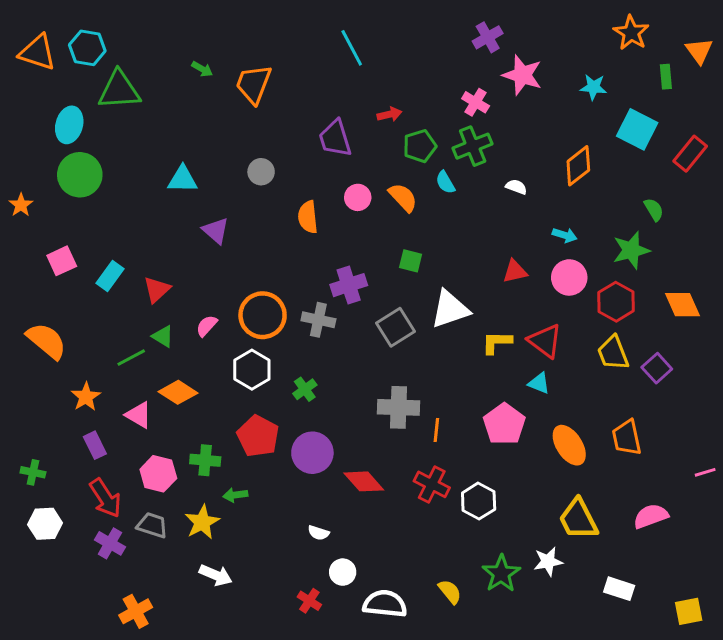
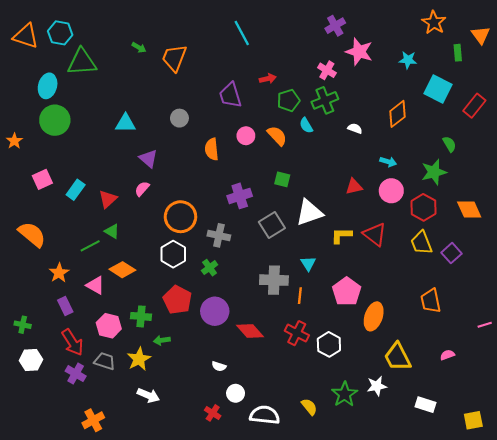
gray cross: (318, 320) -> (219, 235), moved
pink semicircle: (207, 326) -> (142, 189), moved
cyan triangle: (539, 383) -> (308, 263), moved, turned 35
orange ellipse: (569, 445) -> (374, 316), moved, turned 52
pink semicircle: (651, 516) -> (447, 355), size x0.6

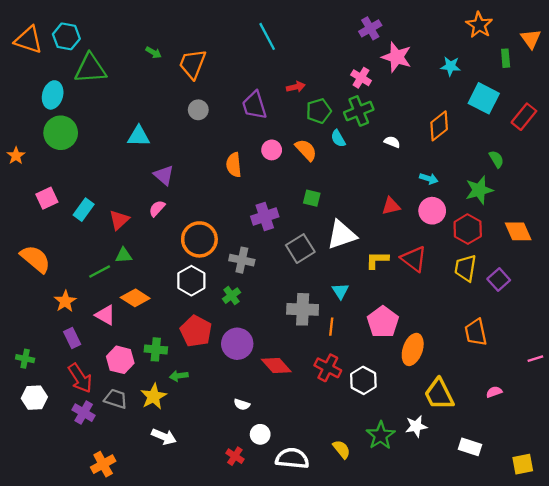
gray circle: (179, 118) -> (198, 110), moved
green triangle: (112, 231) -> (124, 255), turned -35
yellow trapezoid: (421, 243) -> (465, 268), turned 30

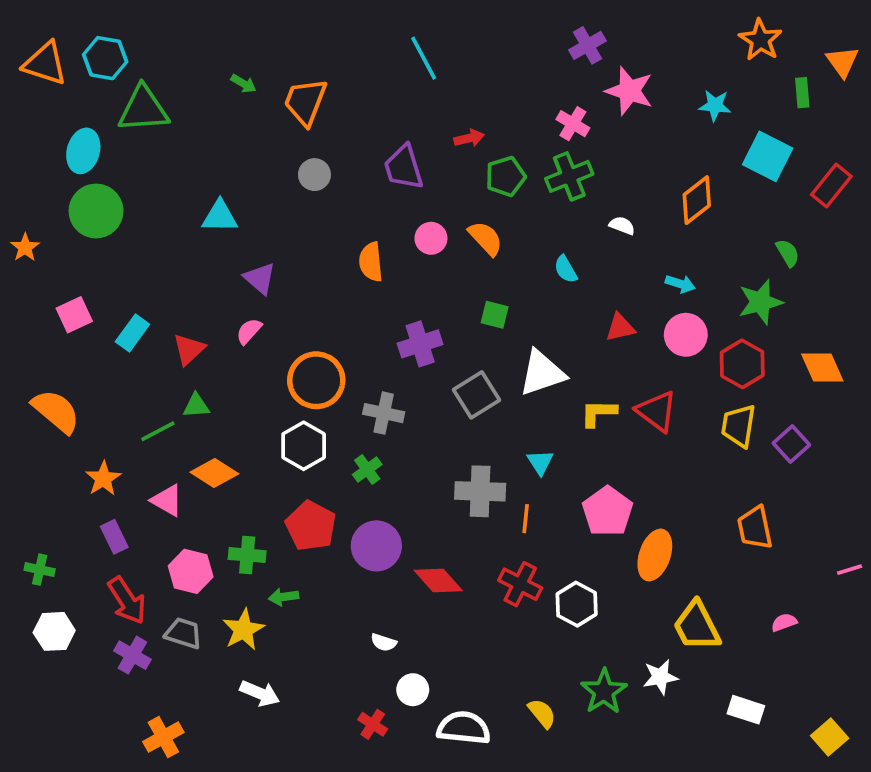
cyan semicircle: (338, 138) -> (566, 269), moved
yellow square: (523, 464) -> (830, 737), turned -30

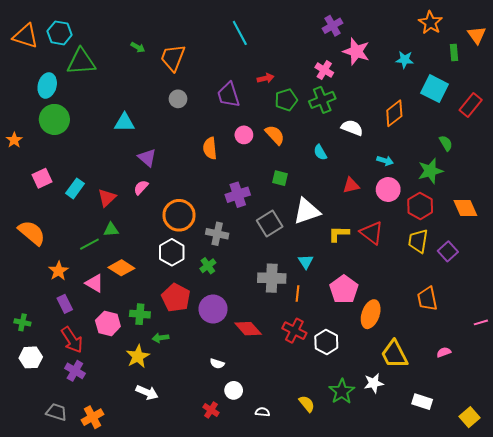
white semicircle: (622, 226) -> (352, 128), size x1.5
gray trapezoid: (183, 633) -> (56, 412), moved
white semicircle: (464, 728) -> (262, 412), size x0.5

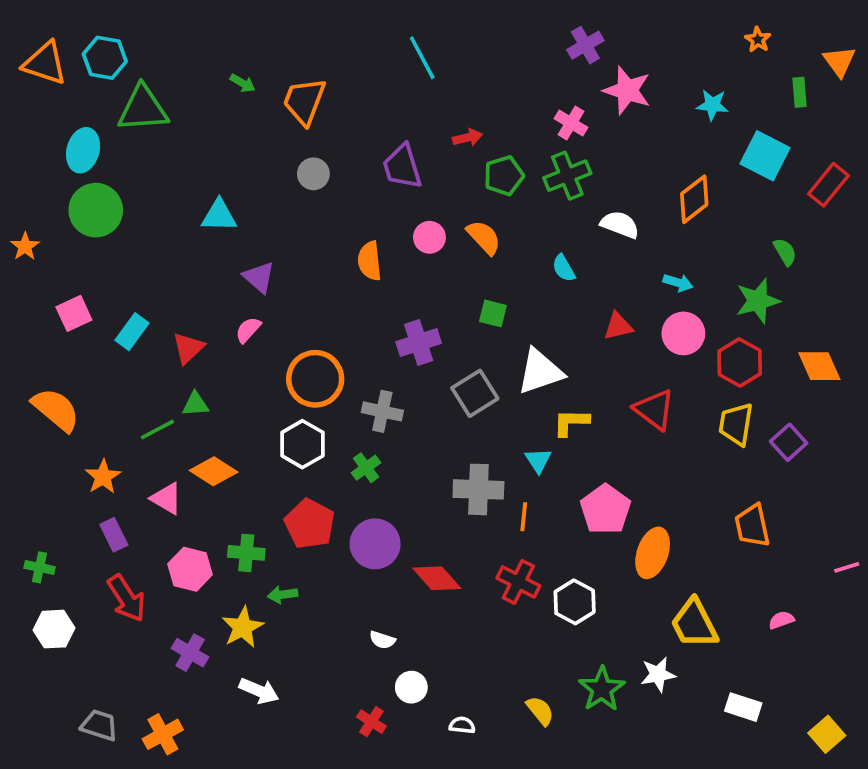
orange star: (430, 23) -> (758, 40), size x0.6
yellow L-shape: (339, 234) -> (571, 422), moved
purple cross: (75, 371) -> (190, 653), moved

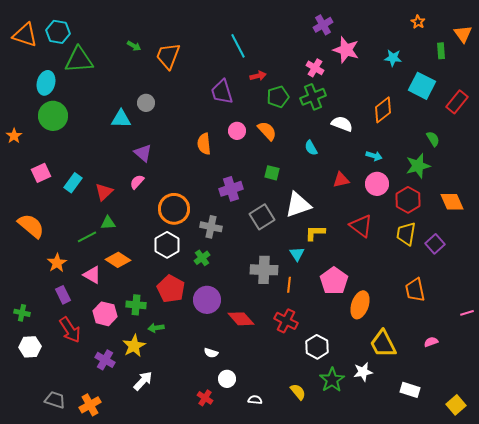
cyan line: (422, 58) -> (238, 46), moved
gray circle: (313, 174) -> (146, 103), moved
white hexagon: (575, 602) -> (317, 347), moved
white arrow: (259, 691) -> (143, 381), turned -70

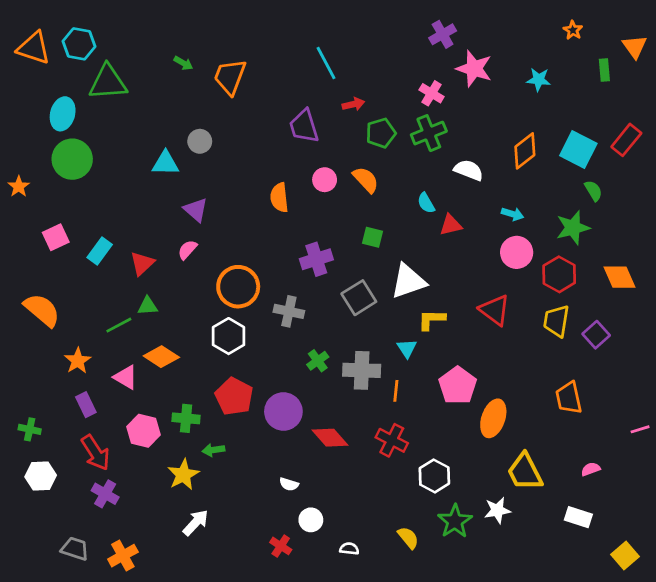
cyan square: (422, 86) -> (578, 150), moved
red triangle: (341, 180) -> (451, 225), moved
green cross: (202, 258) -> (318, 361), moved
purple cross: (105, 360) -> (105, 494), moved
white rectangle: (410, 390) -> (578, 517), moved

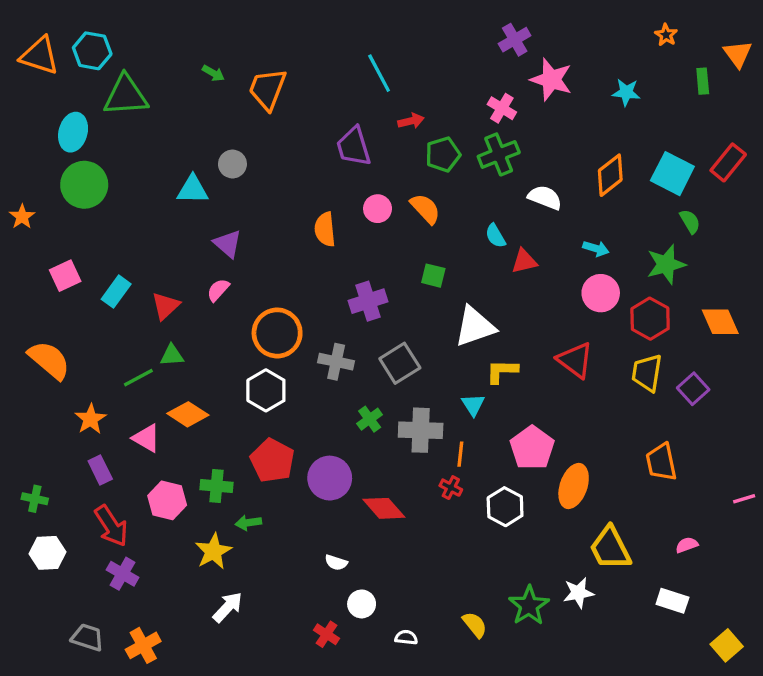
gray square: (359, 298) -> (400, 363), moved
red cross: (392, 440) -> (451, 488), moved, size x0.6
white hexagon: (434, 476) -> (505, 507), moved

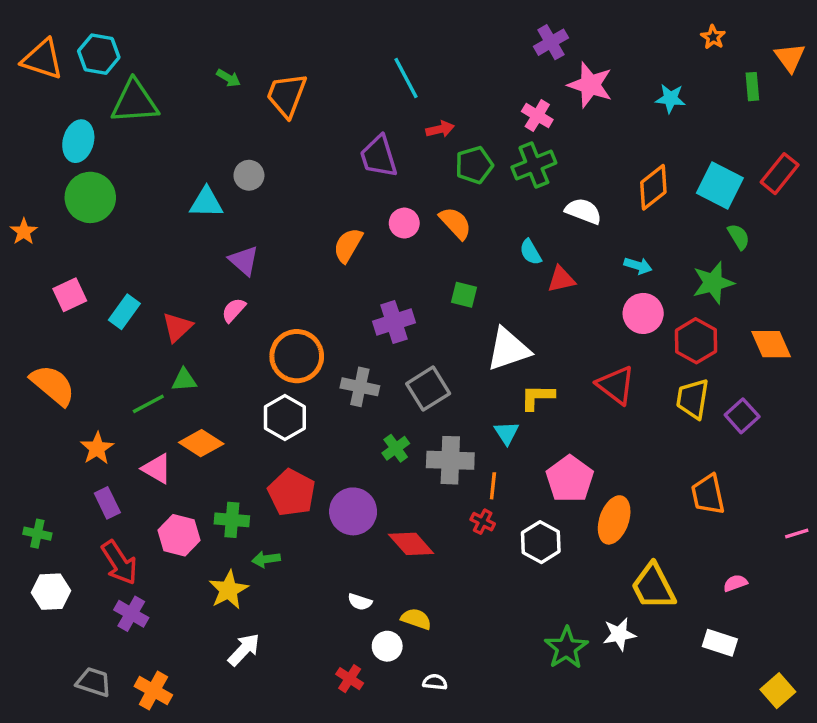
orange semicircle: (325, 229) -> (348, 245), turned 36
yellow semicircle: (475, 625) -> (416, 619), moved, turned -32
orange cross: (143, 645) -> (153, 691), turned -32

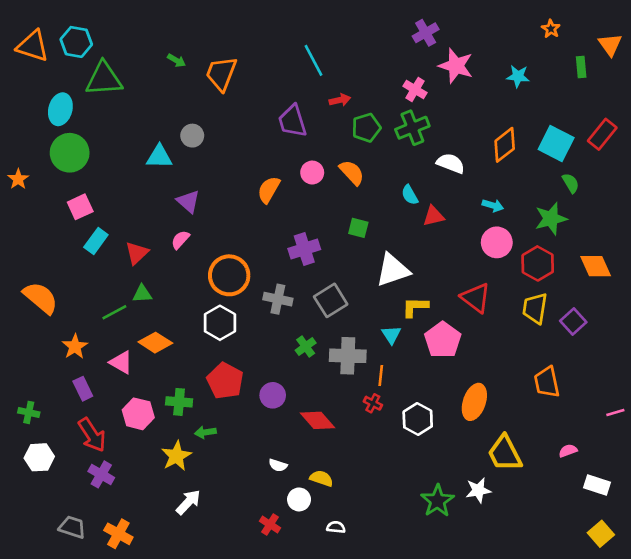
pink square: (70, 295) -> (80, 207), moved
pink pentagon: (570, 479) -> (443, 340), moved
purple circle: (353, 511) -> (273, 395), size x0.7
white rectangle: (720, 643) -> (597, 485), moved

